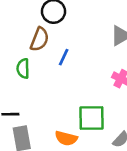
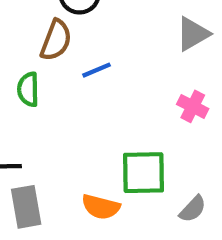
blue line: (64, 57) -> (97, 70), turned 42

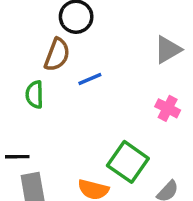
green square: (144, 173) -> (128, 162), turned 36

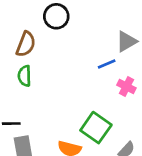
brown semicircle: (57, 55) -> (26, 44), moved
blue line: (90, 79) -> (107, 64), moved

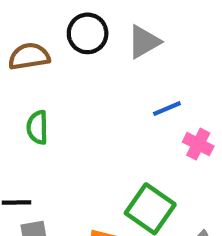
gray triangle: (126, 41) -> (144, 42), moved
brown semicircle: (26, 44) -> (29, 56), moved, turned -120

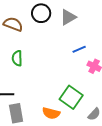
brown semicircle: (29, 56) -> (13, 24), turned 30

